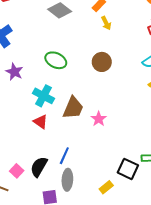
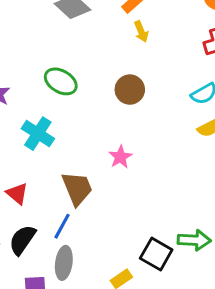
brown trapezoid: (73, 108) -> (77, 188), moved, turned -50
pink star: (99, 119) -> (120, 157), moved
red triangle: (41, 122) -> (17, 193), moved

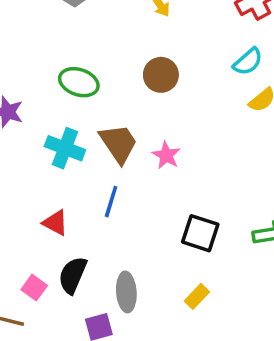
brown trapezoid: (77, 188) -> (118, 143), moved
blue line: (62, 226) -> (111, 202), moved
black square: (156, 254) -> (200, 233), moved

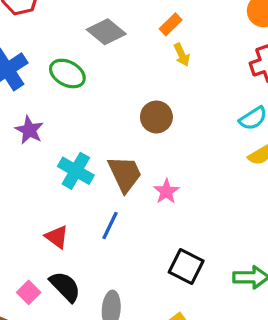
brown circle: (161, 75) -> (156, 117), moved
green ellipse: (79, 82) -> (67, 74), moved
black semicircle: (73, 275) -> (65, 287), turned 104

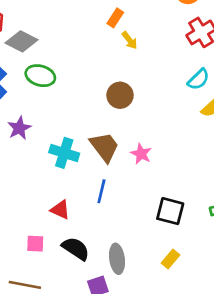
gray diamond: (106, 32) -> (21, 41), moved
purple star: (29, 130) -> (19, 128), turned 30
pink square: (29, 292) -> (35, 244), moved, turned -30

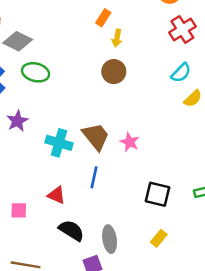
yellow arrow: (130, 40) -> (117, 38), turned 49
brown circle: (120, 95) -> (114, 72), moved
pink square: (35, 244) -> (19, 210), moved

